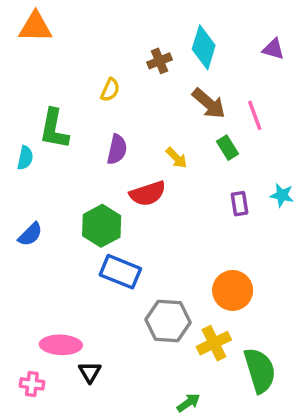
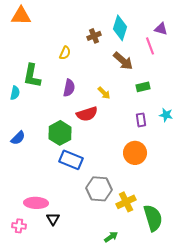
pink line: (255, 115) -> (150, 46), moved
green rectangle: (228, 148) -> (143, 87), moved, turned -72
orange circle: (233, 290) -> (135, 153), moved

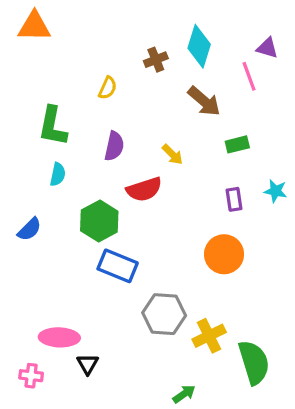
cyan semicircle: (15, 93) -> (58, 174), moved

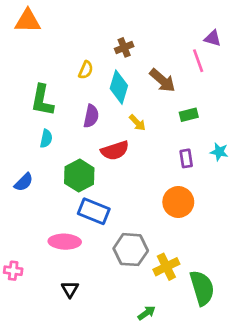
cyan diamond: (199, 46) -> (119, 87), moved
pink ellipse: (59, 337) -> (65, 242), moved
pink cross: (31, 376) -> (13, 271), moved

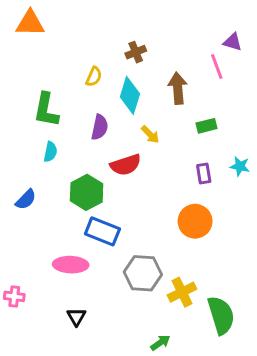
brown arrow: (162, 80) -> (178, 88), turned -136

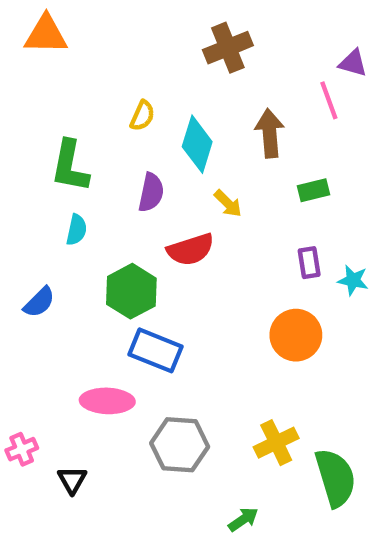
brown cross: (136, 52) -> (228, 48), moved, size x1.5
cyan star: (240, 166) -> (353, 280), moved
gray hexagon: (143, 273) -> (180, 445), moved
pink cross: (14, 296) -> (22, 449), turned -30
black triangle: (76, 317) -> (72, 480), moved

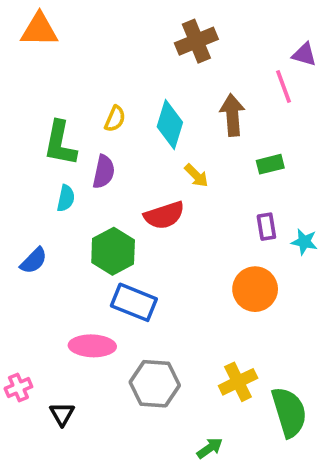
yellow semicircle: (142, 116) -> (115, 119), moved
purple semicircle: (151, 192) -> (104, 172), moved

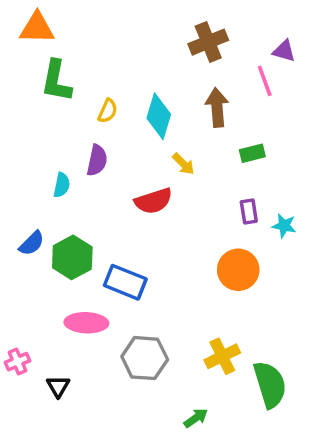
brown cross: (196, 41) -> (208, 42), moved
green L-shape: (60, 143) -> (56, 81), moved
green hexagon: (113, 251) -> (72, 257), moved

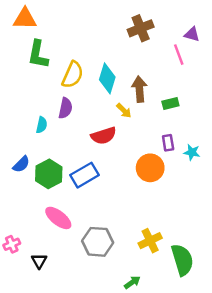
brown arrow: (217, 107) -> (139, 89), moved
yellow semicircle: (108, 111) -> (73, 75), size x1.6
orange circle: (238, 270) -> (150, 168), moved
blue rectangle: (125, 282) -> (85, 175), moved, turned -52
pink ellipse: (86, 323) -> (58, 218), turned 36

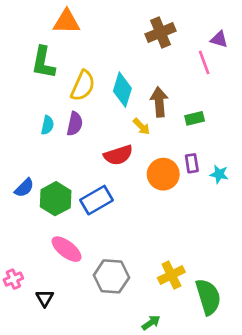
orange triangle: (25, 19) -> (67, 22), moved
cyan semicircle: (42, 125) -> (47, 125), moved
orange circle: (150, 168) -> (163, 174), moved

